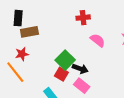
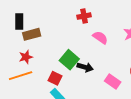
orange line: (15, 72) -> (21, 76), turned -65
red square: (61, 74) -> (55, 78), moved
pink rectangle: (82, 86) -> (113, 81), moved

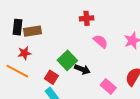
black rectangle: (19, 21) -> (17, 27), moved
orange line: (21, 76) -> (17, 71), turned 40

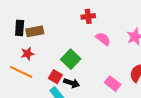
black arrow: (82, 69) -> (72, 83), moved

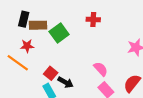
pink semicircle: (103, 39) -> (101, 69), moved
green square: (71, 59) -> (59, 33), moved

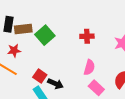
red cross: (93, 20) -> (87, 36), moved
pink semicircle: (101, 69) -> (89, 67), turned 63

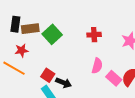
pink rectangle: (96, 88) -> (114, 78), moved

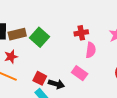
pink semicircle: (97, 66) -> (91, 50), moved
pink rectangle: (114, 78) -> (80, 73), moved

